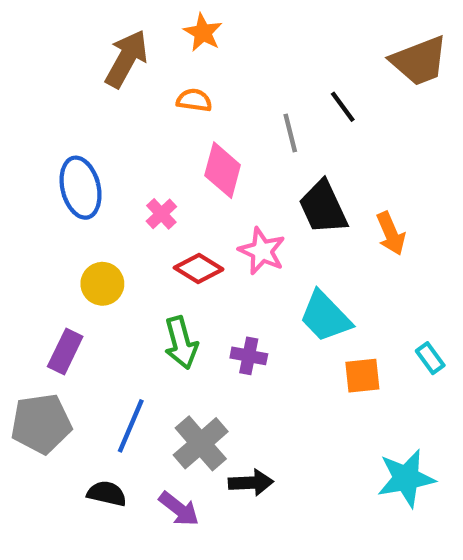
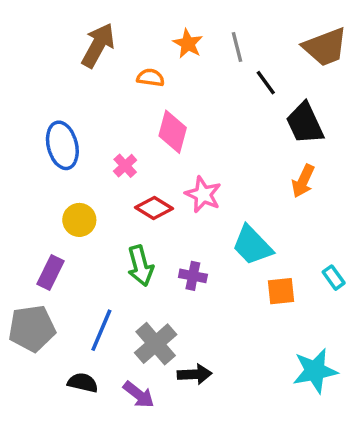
orange star: (203, 32) -> (188, 44), moved
gray line: (290, 133) -> (237, 47), moved
black trapezoid: (323, 207) -> (305, 123), moved
orange arrow: (391, 234) -> (303, 181), turned 48

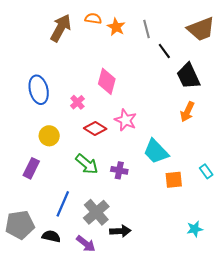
orange semicircle: (151, 78) -> (93, 19), moved
green arrow: (140, 266) -> (87, 164), turned -35
gray pentagon: (32, 328) -> (20, 225), moved
cyan star: (315, 371) -> (195, 229), size x0.6

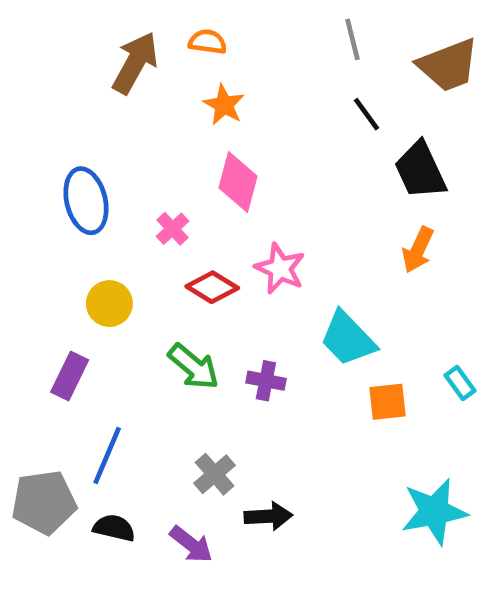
orange star: (116, 27) -> (224, 105), moved
gray line: (147, 29) -> (352, 39), moved
blue line: (63, 204) -> (107, 455), moved
gray cross: (96, 212) -> (215, 474), size x0.7
cyan star: (195, 229) -> (434, 512), size x1.8

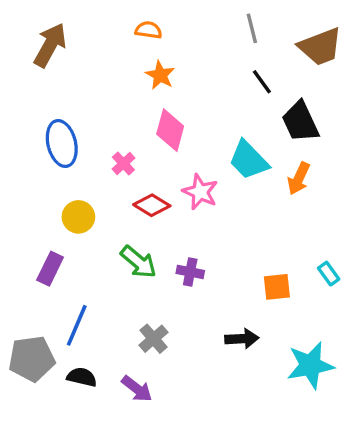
brown arrow: (135, 63) -> (50, 45), moved
cyan trapezoid: (348, 339) -> (249, 160), moved
black arrow: (268, 516) -> (242, 339), moved

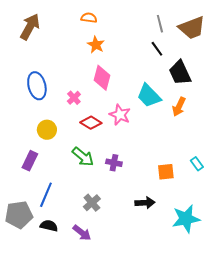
gray line: (252, 28) -> (160, 24), moved

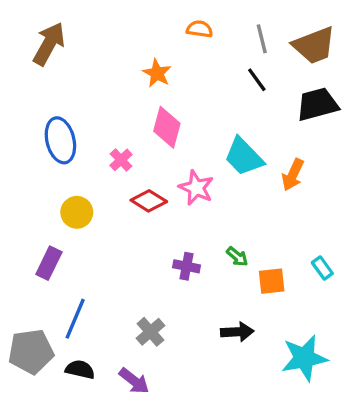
orange semicircle: (89, 18) -> (200, 29), moved
black trapezoid: (180, 73) -> (317, 104), moved, turned 100
green arrow: (83, 157) -> (237, 257), moved, size x0.6

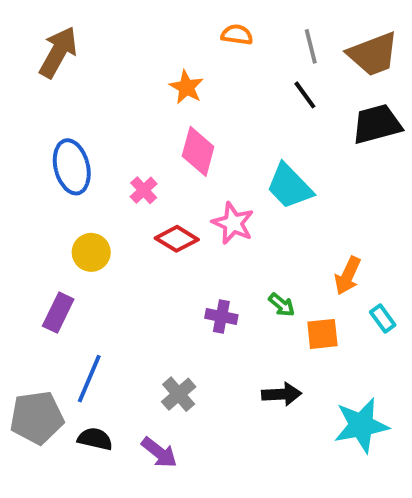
orange arrow: (293, 175) -> (348, 276), moved

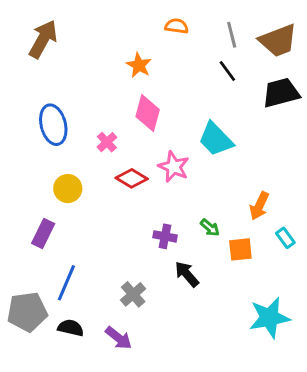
black arrow: (282, 394) -> (187, 274), moved, turned -128

